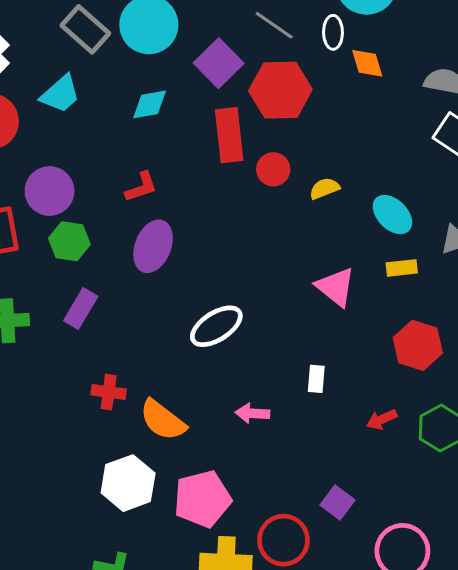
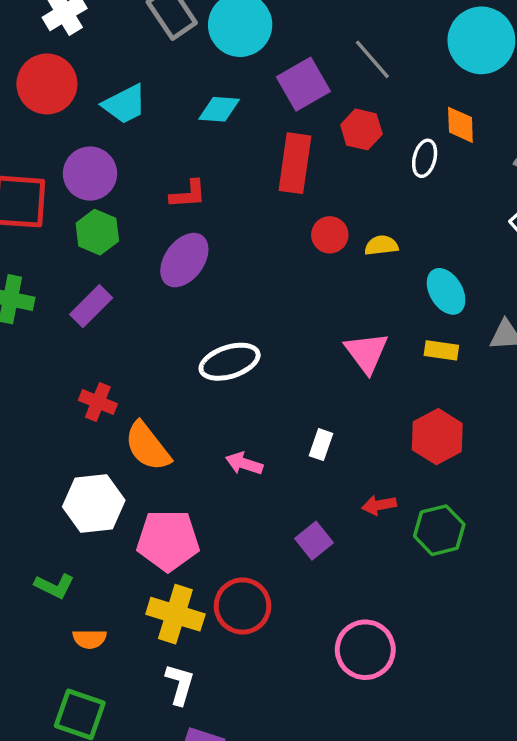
white ellipse: (333, 32) -> (425, 158), moved
red hexagon: (280, 90) -> (361, 129), size x0.6
cyan trapezoid: (60, 94) -> (125, 104), moved
red circle: (273, 169) -> (330, 235), moved
purple square: (337, 503) -> (314, 541), moved

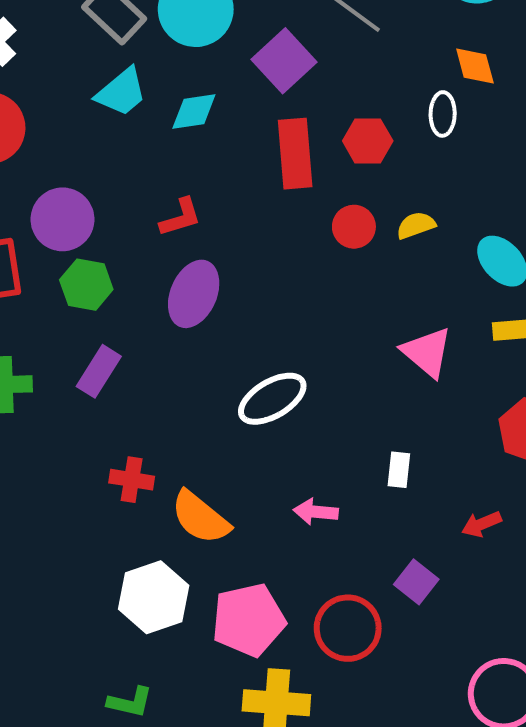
cyan trapezoid: (125, 104) -> (121, 92), moved
red hexagon: (361, 129) -> (368, 141), moved
red circle: (243, 606) -> (348, 628), moved

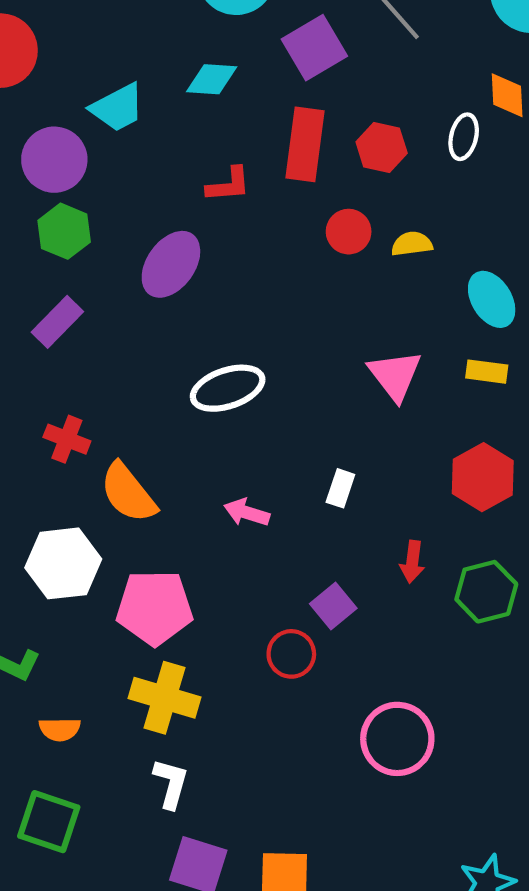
cyan trapezoid: (121, 92) -> (118, 108), moved
red L-shape: (180, 217) -> (228, 185), moved
red arrow: (482, 524) -> (412, 562), turned -72
red circle: (348, 628) -> (291, 654), moved, size x0.7

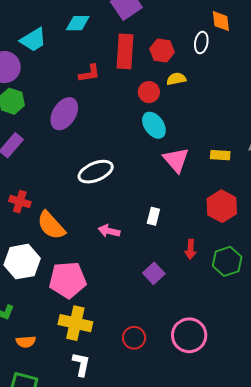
yellow semicircle: (412, 244) -> (176, 79), moved
cyan ellipse: (492, 299) -> (154, 125), moved
red circle: (291, 654) -> (134, 338), moved

